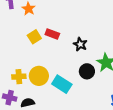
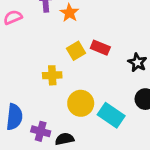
yellow cross: (19, 77) -> (52, 75), moved

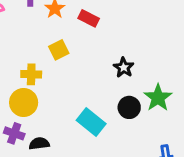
red rectangle: (100, 48) -> (89, 18), moved
yellow circle: (81, 103) -> (24, 102), moved

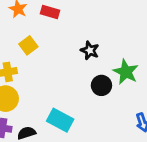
cyan rectangle: (91, 122) -> (60, 120), moved

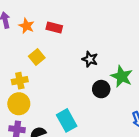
cyan rectangle: (60, 120) -> (67, 120), turned 35

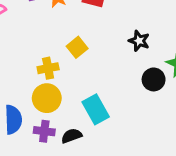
yellow square: (37, 57) -> (77, 47), moved
cyan rectangle: (67, 120) -> (96, 109), moved

